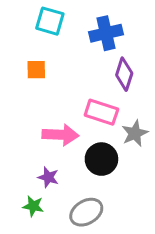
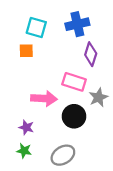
cyan square: (50, 21) -> (36, 27), moved
purple star: (48, 177) -> (26, 127), moved

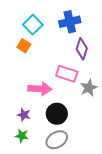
cyan square: (36, 27) -> (33, 25), turned 30
orange square: (26, 51) -> (24, 46), turned 32
black circle: (74, 116) -> (57, 114), moved

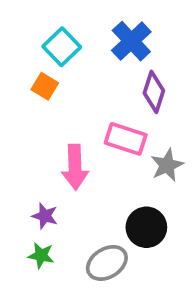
blue cross: (70, 22) -> (131, 41), turned -30
pink arrow: (40, 89) -> (75, 167), turned 85
black circle: (57, 114) -> (146, 227), moved

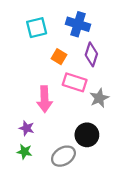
blue cross: (131, 41) -> (78, 24), turned -30
cyan square: (62, 47) -> (37, 28), turned 30
orange square: (45, 86) -> (59, 57), moved

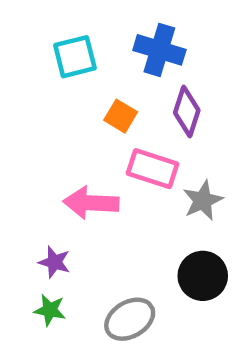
pink arrow: (44, 99) -> (91, 203), turned 95
black circle: (87, 135) -> (203, 276), moved

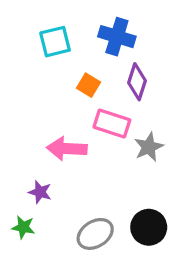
black circle: (203, 276) -> (149, 227), moved
green star: (50, 310) -> (23, 227), moved

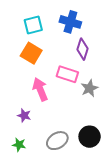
orange square: (88, 85) -> (31, 53), moved, size x1.5
pink arrow: (67, 149) -> (40, 89), turned 65
green star: (23, 227) -> (19, 145), moved

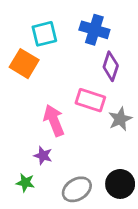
orange square: (31, 53) -> (24, 64), moved
purple star: (24, 115) -> (43, 156), moved
green star: (19, 145) -> (25, 183), moved

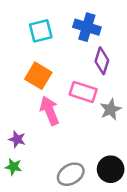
orange square: (24, 64) -> (38, 76), moved
purple star: (43, 156) -> (17, 139), moved
green star: (25, 183) -> (13, 167), moved

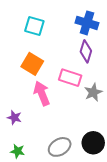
blue cross: (87, 27) -> (87, 23), moved
cyan square: (41, 31) -> (34, 26), turned 30
green star: (13, 167) -> (18, 151), moved

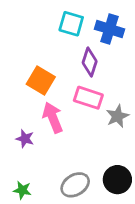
cyan square: (34, 26) -> (71, 24), moved
purple diamond: (86, 51) -> (90, 62), moved
purple star: (14, 118) -> (25, 139), moved

